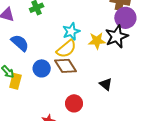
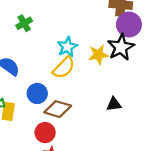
brown diamond: (65, 66) -> (58, 109), moved, turned -35
black triangle: (106, 84) -> (114, 104), turned -40
red circle: (74, 103) -> (45, 133), moved

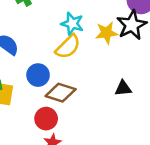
cyan star: (67, 47) -> (72, 24), turned -30

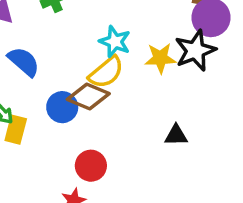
brown diamond: (61, 93) -> (88, 97), moved
red circle: (46, 119) -> (91, 166), moved

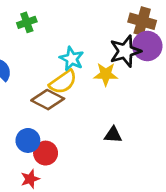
black star: (195, 51) -> (125, 51), moved
blue circle: (62, 107) -> (28, 140), moved

